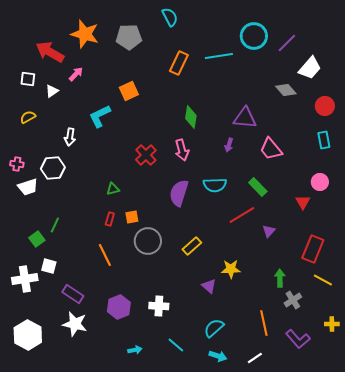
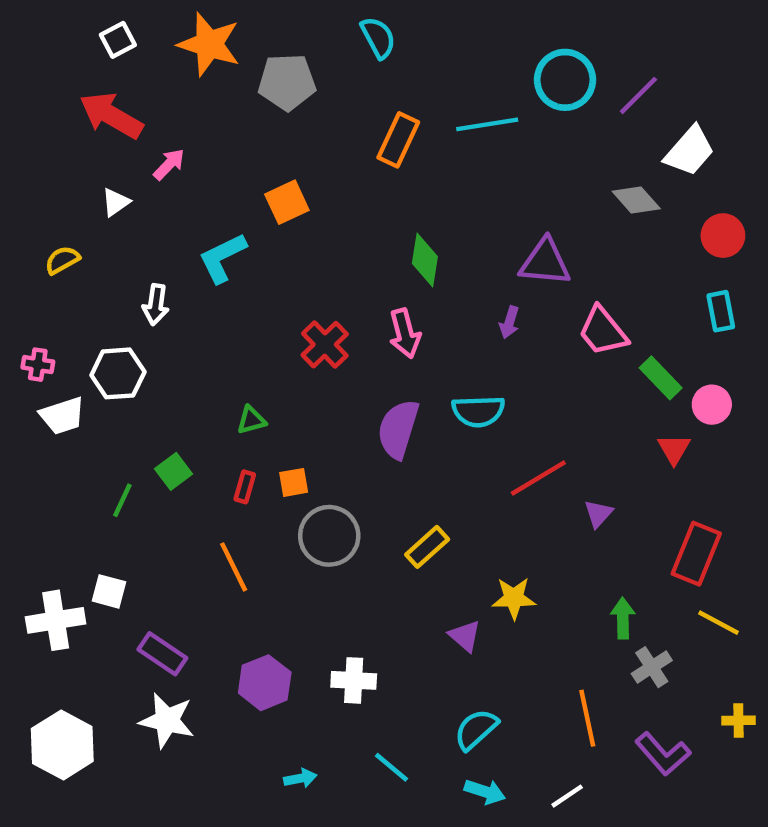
orange star: (85, 34) -> (209, 44), moved
white square: (28, 79) -> (118, 40), moved, turned -35
green rectangle: (258, 187) -> (661, 378), moved
green square: (37, 239) -> (174, 471), moved

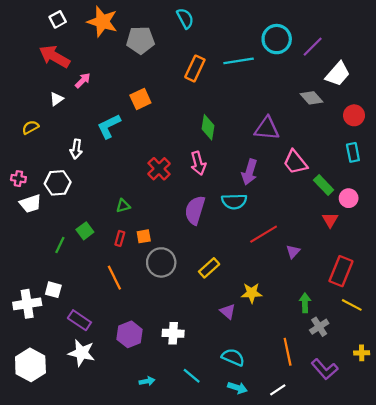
purple arrow: (509, 322) -> (249, 172), moved, size x1.6
cyan semicircle: (476, 729) -> (233, 357), turned 65

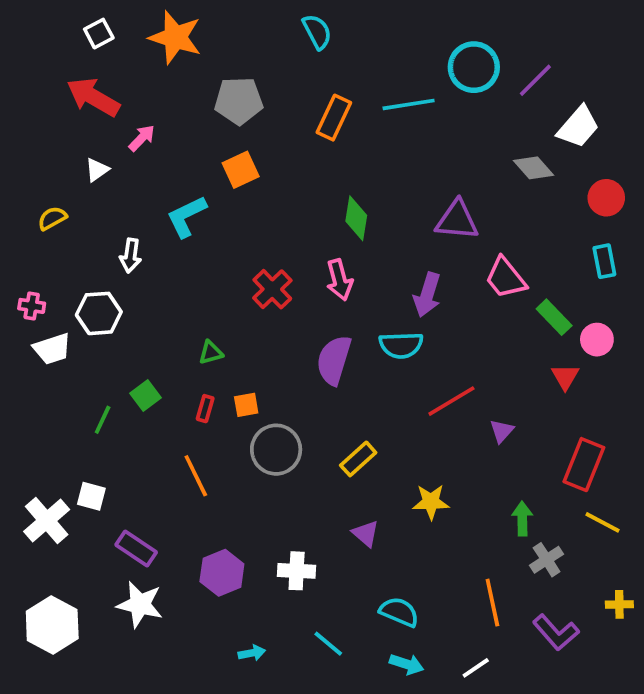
gray pentagon: (140, 40) -> (239, 101), moved
white cross: (27, 304) -> (47, 521), turned -32
purple triangle: (228, 311) -> (366, 534), moved

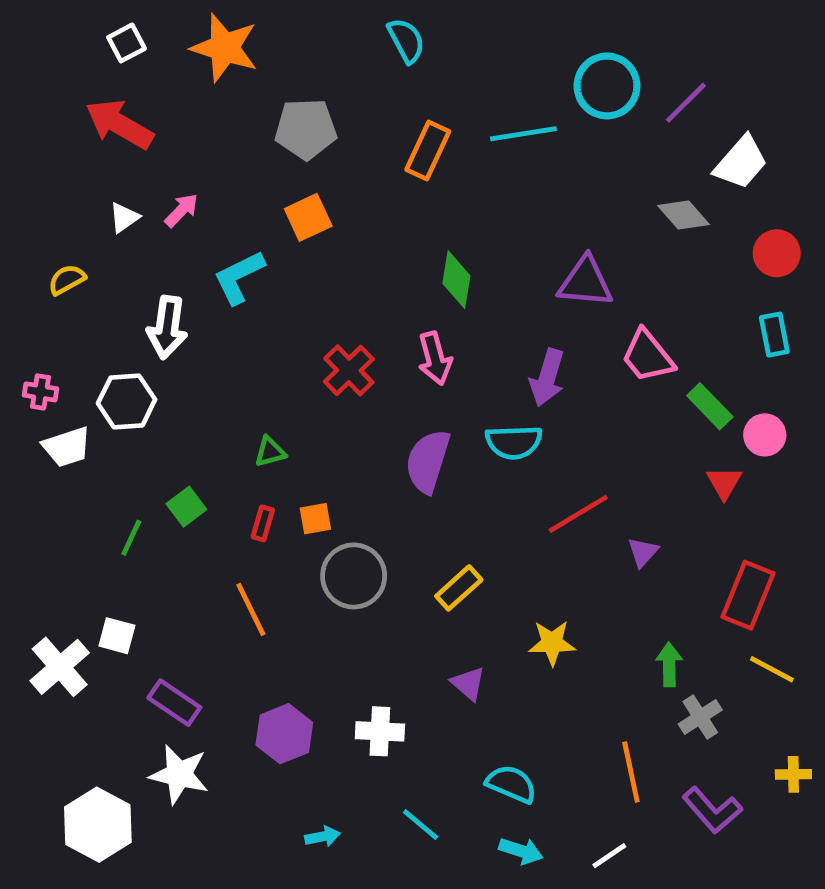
pink arrow: (142, 138) -> (182, 210), moved
white arrow: (131, 256) -> (167, 327), size x1.4
white hexagon: (52, 625) -> (98, 825), moved

